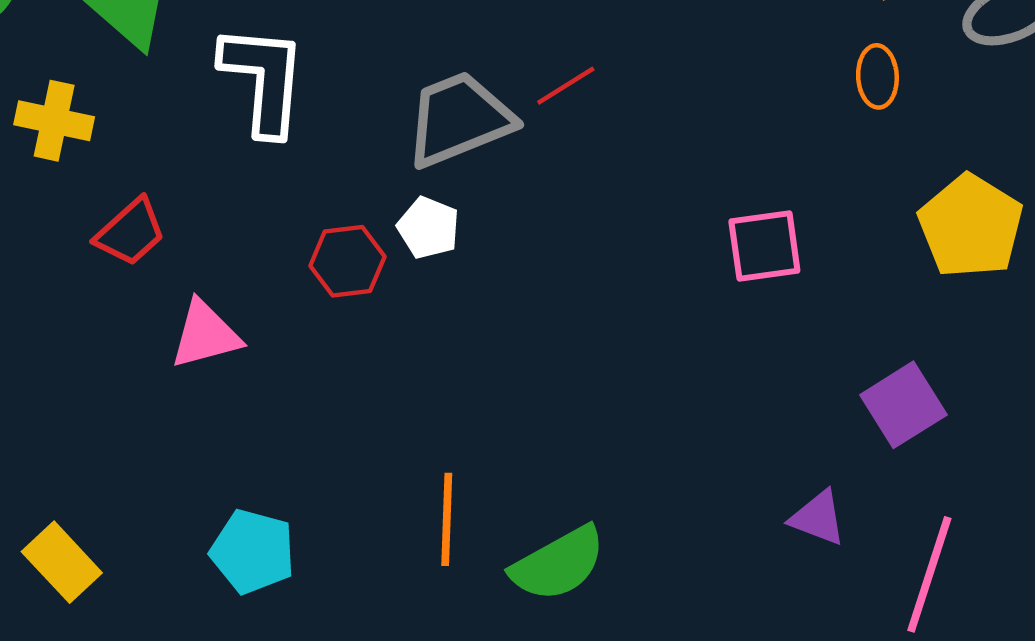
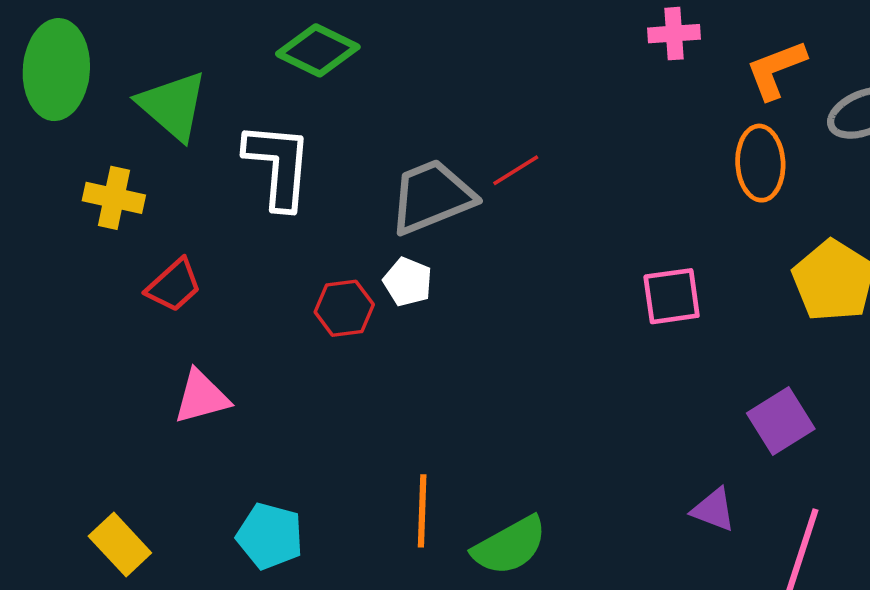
orange ellipse: (877, 76) -> (760, 163), size x1.5
pink triangle: (205, 335) -> (201, 397), moved

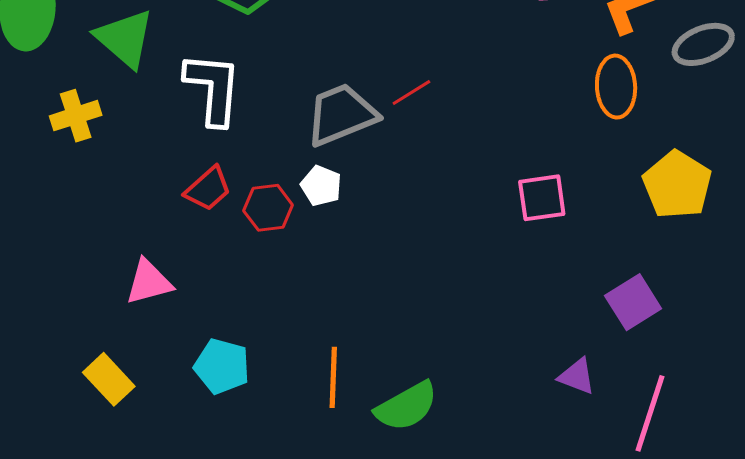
yellow cross: (114, 198) -> (76, 116), turned -30
red trapezoid: (174, 285) -> (208, 189), moved
cyan pentagon: (270, 536) -> (222, 366), moved
yellow rectangle: (120, 544) -> (109, 379), moved

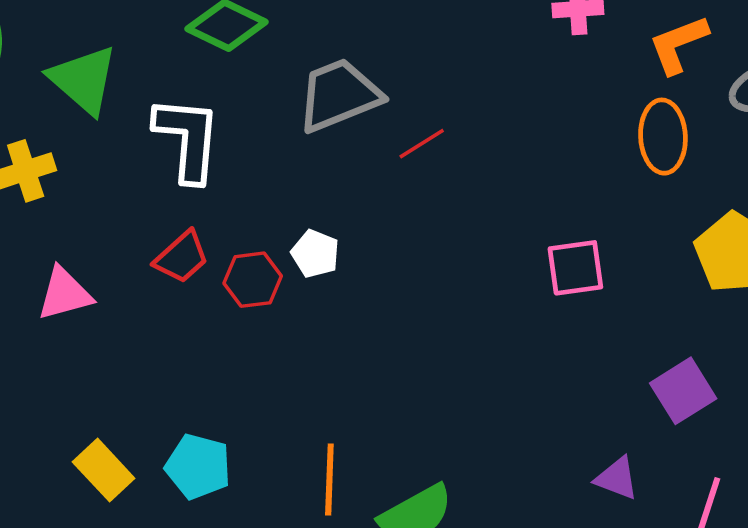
gray trapezoid: (341, 115) -> (339, 95), moved
pink triangle: (149, 282) -> (65, 294), moved
yellow rectangle: (109, 379) -> (104, 470), moved

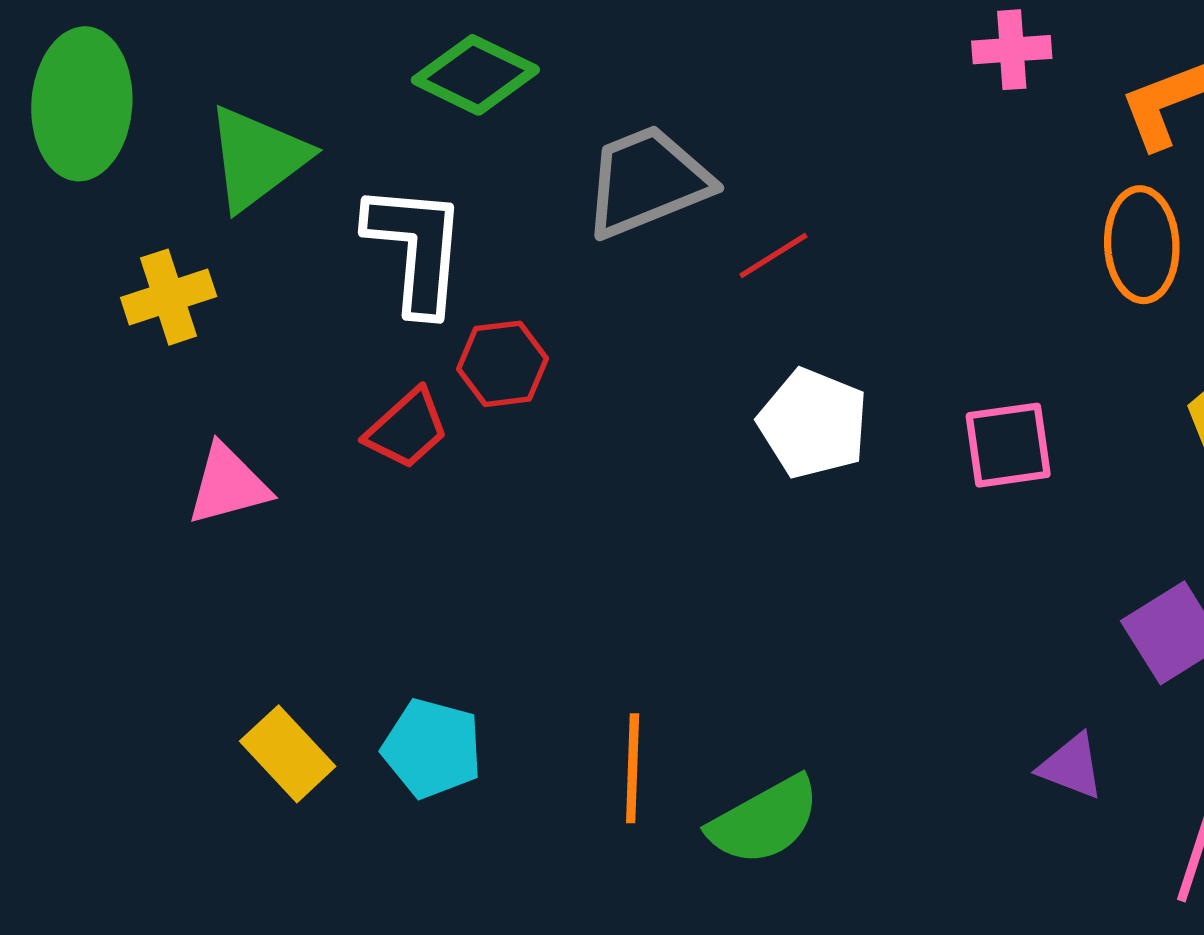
green triangle: (83, 80) -> (257, 158), turned 42
white pentagon: (315, 254) -> (813, 423), moved, size x1.5
red hexagon: (253, 280) -> (503, 364), moved

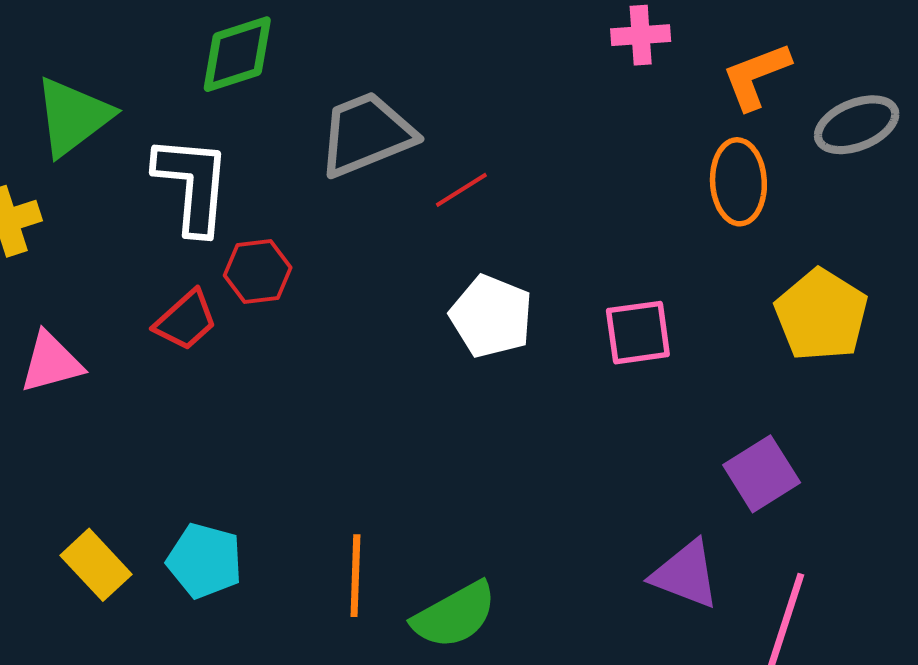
green diamond: (475, 75) -> (237, 54), turned -44
purple triangle: (1071, 766) -> (685, 574), size x1.4

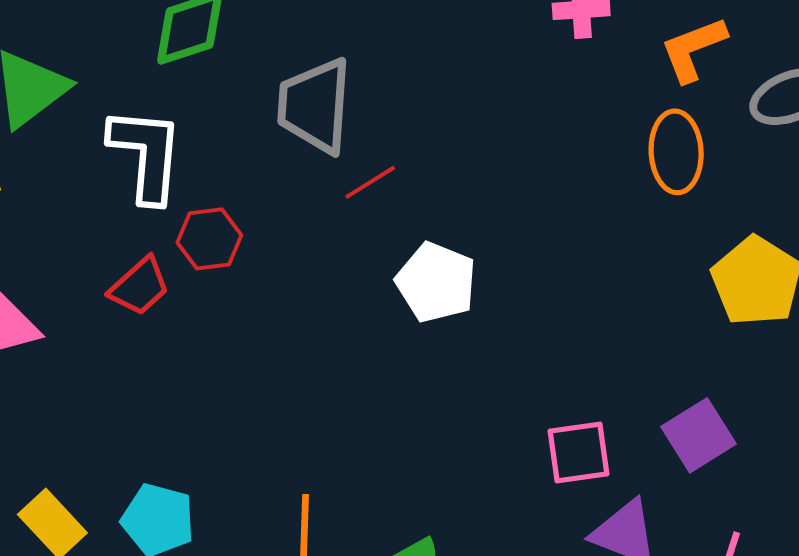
gray trapezoid: (366, 134) -> (315, 106), turned -64
red line: (461, 190) -> (370, 182), moved
pink square: (638, 333) -> (579, 452), moved

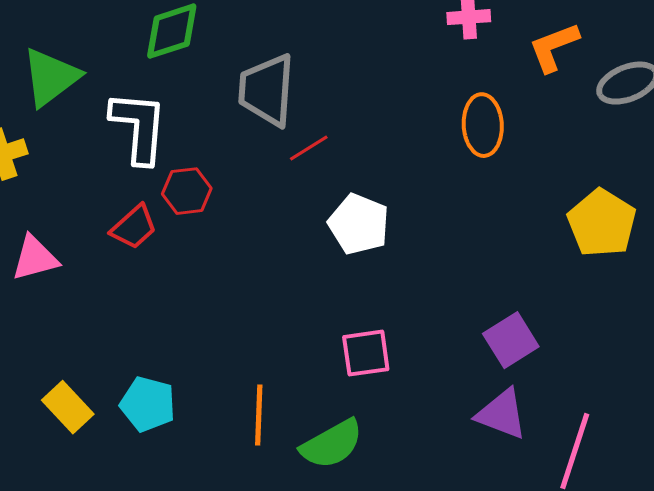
orange ellipse: (676, 152) -> (483, 125), moved
purple square: (698, 435) -> (511, 340), moved
pink square: (579, 452) -> (366, 353), moved

